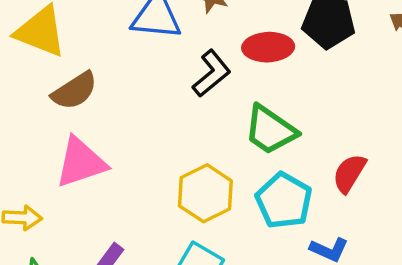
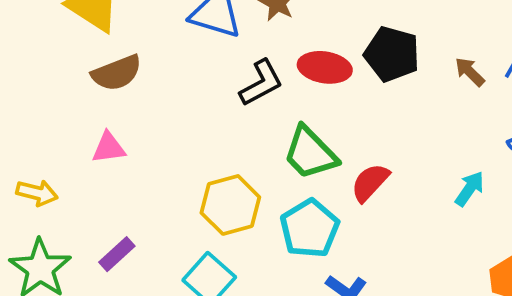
pink triangle: (81, 162) -> (109, 148), size x0.6
red semicircle: (349, 173) -> (370, 182), moved

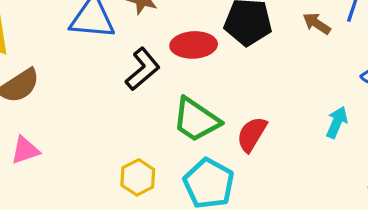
yellow hexagon: (230, 205) -> (138, 177), size x0.7

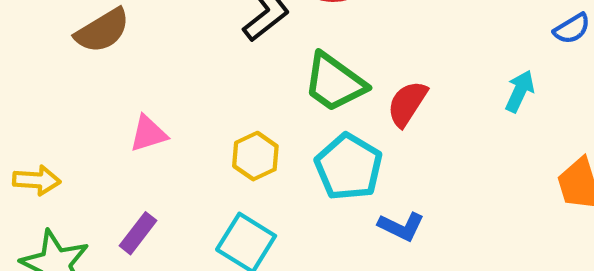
pink triangle: (25, 150) -> (148, 134), moved

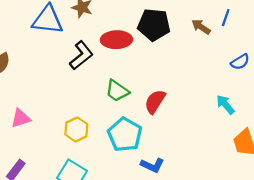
green trapezoid: (334, 82) -> (117, 91), size x0.7
cyan arrow: (520, 91) -> (225, 105), moved, turned -65

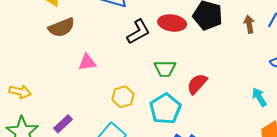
brown arrow: (201, 27) -> (249, 24), turned 36
green trapezoid: (117, 91) -> (165, 69), turned -45
pink triangle: (21, 118) -> (87, 62), moved

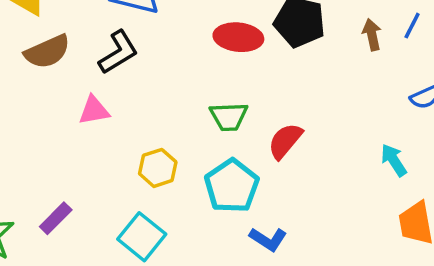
black L-shape: (138, 32) -> (118, 52), moved

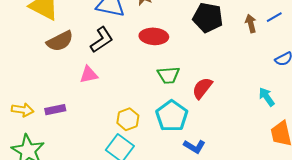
blue line: (412, 26) -> (274, 17), turned 35
red ellipse: (238, 37) -> (154, 36), moved
yellow hexagon: (158, 168) -> (128, 119), moved
purple rectangle: (56, 218) -> (55, 110), moved, turned 36

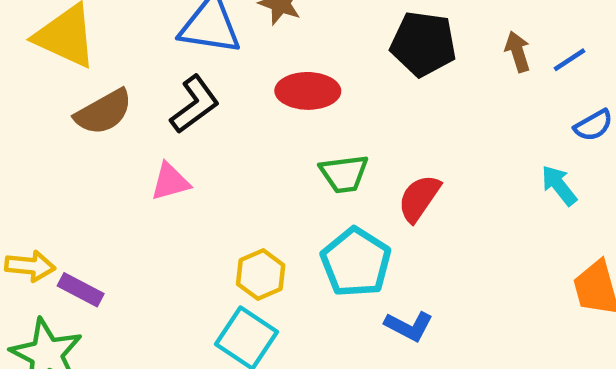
blue line: (274, 17) -> (569, 60), moved
cyan arrow: (267, 97) -> (559, 185), moved
purple rectangle: (55, 110) -> (81, 290), moved, turned 42

